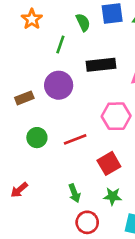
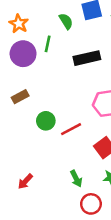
purple circle: (59, 85) -> (23, 54), moved
green circle: (37, 138) -> (46, 121), moved

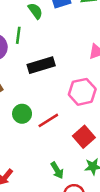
black rectangle: (87, 58) -> (41, 65), moved

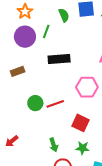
green circle: (22, 114) -> (35, 103), moved
red square: (84, 137) -> (81, 123), turned -36

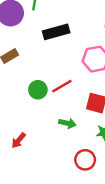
green arrow: (54, 145) -> (67, 123), moved, turned -48

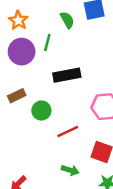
green circle: (38, 90) -> (41, 111), moved

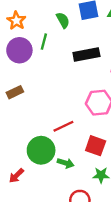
black rectangle: (67, 75) -> (86, 54), moved
green circle: (41, 111) -> (41, 150), moved, size x1.5

